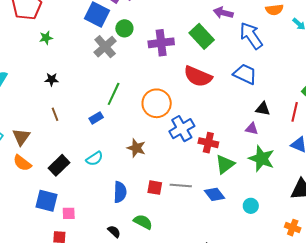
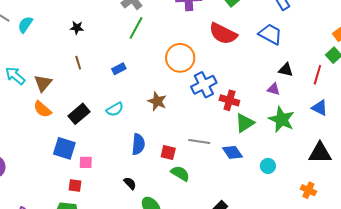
green line: (114, 94) -> (136, 28), moved
red square: (155, 188) -> (168, 152), moved
green semicircle: (143, 222) -> (180, 173), moved

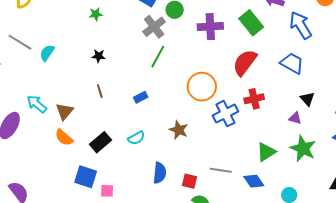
red semicircle: (223, 34) -> (245, 63), turned 100
black triangle: (286, 70) -> (307, 99), turned 35
red cross: (229, 100) -> (254, 99), moved, turned -30

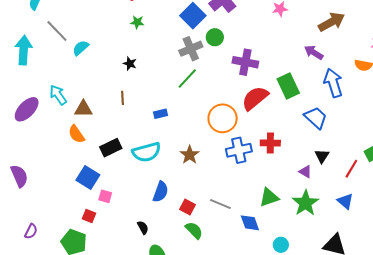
green rectangle: (251, 23) -> (288, 86), moved
red semicircle: (245, 63) -> (255, 98), moved
brown triangle: (65, 111) -> (83, 109), turned 36
cyan semicircle: (136, 138) -> (146, 152), size x1.6

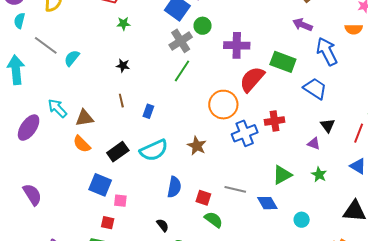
green rectangle: (288, 86) -> (283, 62), turned -35
blue rectangle: (160, 114) -> (148, 111), moved, turned -48
green star: (306, 203) -> (319, 175), size x0.6

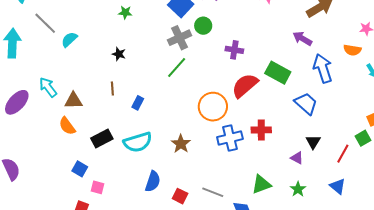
purple cross: (237, 45) -> (234, 50), size x0.7
blue square: (100, 185) -> (80, 169), size x0.7

